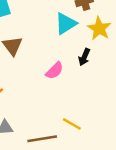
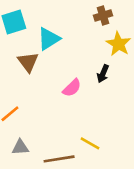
cyan triangle: (66, 24) -> (49, 39), moved

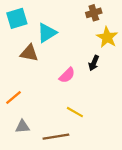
brown triangle: (28, 62) -> (29, 53), turned -42
yellow line: (90, 143) -> (75, 112), moved

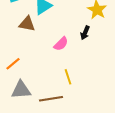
yellow line: (75, 112) -> (68, 77), turned 42
gray triangle: (22, 127) -> (21, 90), size x1.5

